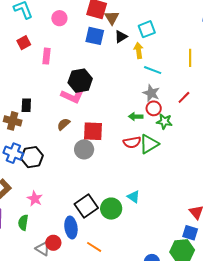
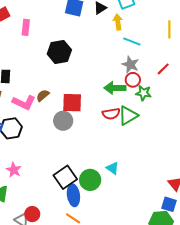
pink L-shape: (73, 96) -> (24, 103), moved
green arrow: (136, 117) -> (115, 88), size x1.5
blue ellipse: (71, 227) -> (73, 195), moved

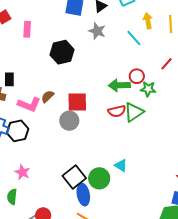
yellow arrow: (118, 22) -> (148, 21), moved
cyan line: (132, 42) -> (134, 38), turned 30
gray star: (130, 64) -> (97, 31), moved

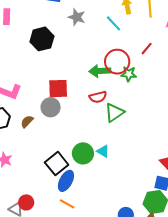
red circle: (137, 76) -> (117, 62), size x1.6
brown semicircle: (48, 96) -> (27, 121), moved
green triangle: (134, 112) -> (114, 113), moved
green circle: (99, 178) -> (83, 153), moved
blue ellipse: (83, 195) -> (66, 181), turned 40

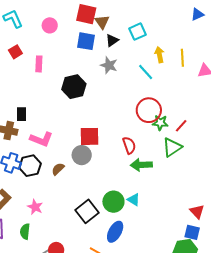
red line: (147, 49) -> (181, 126), moved
green arrow: (100, 71) -> (141, 165), moved
red semicircle: (98, 97) -> (129, 145), turned -96
green triangle: (114, 113) -> (172, 147), moved
blue ellipse: (66, 181) -> (115, 232), moved

